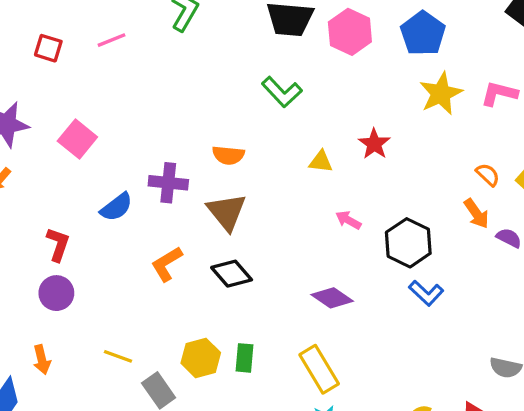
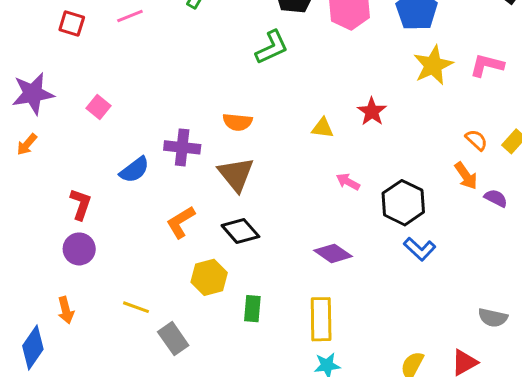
green L-shape: (282, 92) -> (272, 47), moved, turned -72
pink square: (77, 139) -> (99, 107), size x0.7
yellow hexagon: (201, 358) -> (209, 277), moved
yellow rectangle: (319, 369) -> (321, 319), turned 30

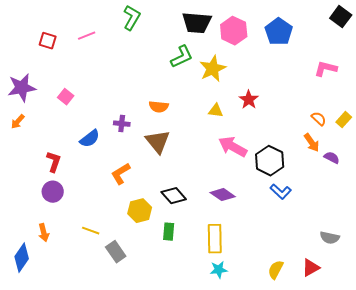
yellow star: (433, 65) -> (213, 69), moved
purple cross: (182, 147) -> (122, 124), size x0.7
pink arrow: (348, 182) -> (233, 147), size x1.8
black diamond: (240, 231) -> (174, 196), moved

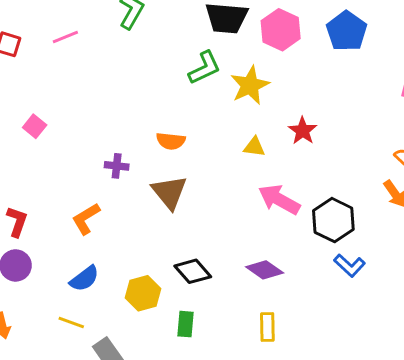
blue semicircle: (90, 139) -> (84, 279), moved
orange L-shape: (121, 174) -> (86, 219), moved
yellow rectangle: (215, 239) -> (267, 327), moved, size x0.7

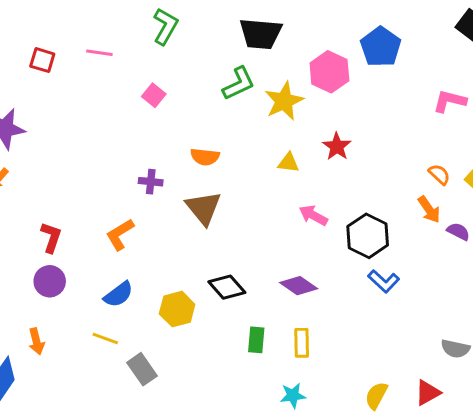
pink hexagon: (281, 30) -> (329, 72), moved
pink line: (65, 37) -> (99, 53), turned 30
pink square: (35, 126) -> (154, 95), moved
pink arrow: (279, 200) -> (313, 215), size x0.7
green rectangle: (185, 324) -> (256, 340), moved

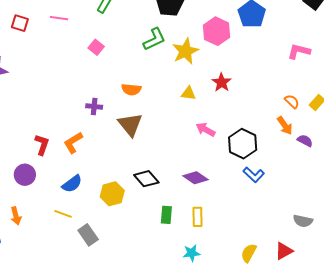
red L-shape: (51, 237) -> (42, 145), moved

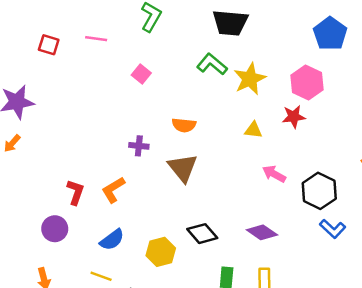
pink hexagon: (217, 31) -> (307, 82), moved
green L-shape: (154, 39) -> (212, 64), turned -115
red star: (222, 82) -> (294, 117), turned 30

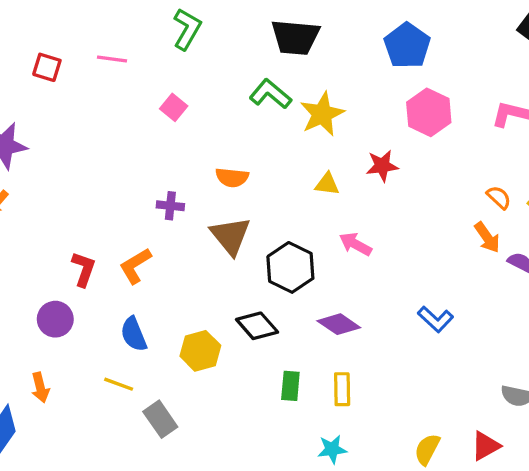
blue pentagon: (330, 34) -> (407, 46), moved
pink hexagon: (307, 82) -> (429, 112), moved
black hexagon: (319, 191) -> (290, 267), moved
blue semicircle: (112, 240) -> (134, 334), turned 105

